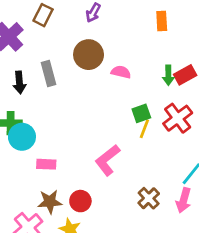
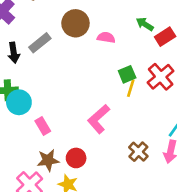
gray rectangle: (48, 74) -> (40, 43), turned 70
green arrow: (168, 75) -> (145, 24), moved, turned 126
pink rectangle: (46, 164) -> (43, 126), turned 60

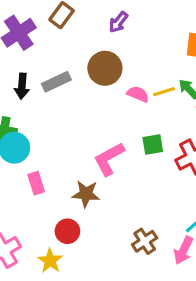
yellow line: (131, 88) -> (164, 92), moved, turned 42
pink L-shape: (99, 119) -> (109, 159), moved
brown star: (48, 160) -> (86, 194), moved

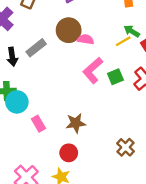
yellow line: (164, 92) -> (123, 41), moved
pink semicircle: (138, 94) -> (86, 39), moved
pink L-shape: (109, 159) -> (93, 70), moved

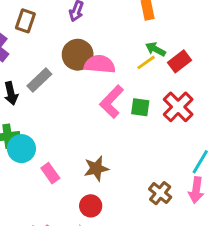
pink semicircle: (86, 39) -> (100, 64), size x1.5
green square: (115, 77) -> (140, 107), turned 35

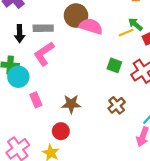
gray rectangle: (39, 80) -> (43, 28), turned 30
pink L-shape: (112, 102) -> (44, 54), moved
brown cross: (160, 193) -> (117, 105), moved

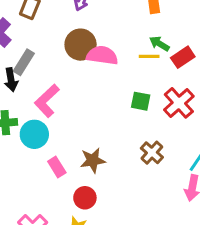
gray rectangle: (43, 28) -> (24, 62), moved, turned -48
yellow line: (126, 33) -> (149, 56), turned 32
cyan circle: (18, 77) -> (34, 134), moved
pink rectangle: (36, 100) -> (57, 167), moved

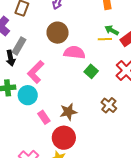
pink semicircle: (102, 55) -> (74, 52), moved
green square: (141, 101) -> (91, 71), moved, turned 32
red circle: (85, 198) -> (64, 138), size x1.5

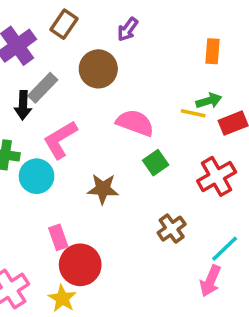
green arrow: (112, 30) -> (209, 101), turned 120
brown circle: (58, 33) -> (98, 69), moved
brown star: (68, 112) -> (103, 189), moved
pink rectangle: (44, 117) -> (58, 237), moved

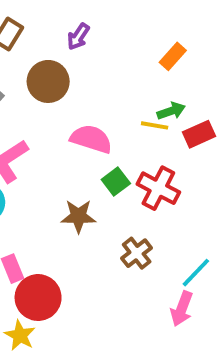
orange rectangle: (213, 51) -> (173, 56), turned 40
red cross: (217, 176) -> (158, 188), moved, turned -30
brown star: (103, 189) -> (78, 216), moved

